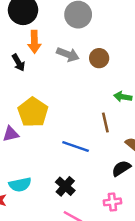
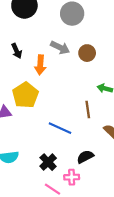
orange arrow: (34, 42) -> (40, 65), moved
black semicircle: (121, 168) -> (85, 157), moved
pink cross: (112, 202) -> (72, 177), moved

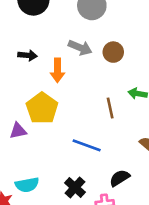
black arrow: (17, 51) -> (28, 55), turned -56
brown line: (88, 110) -> (110, 108), moved

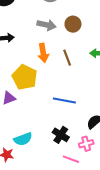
orange arrow: (57, 70) -> (43, 53), moved
brown line: (110, 108) -> (67, 58), moved

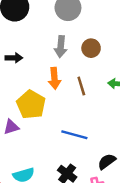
gray arrow: (46, 25) -> (61, 47), turned 78

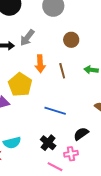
gray arrow: (61, 47) -> (27, 38), moved, turned 30

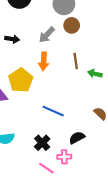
gray arrow: (27, 38) -> (47, 35), moved
brown circle: (71, 40) -> (72, 25), moved
brown line: (62, 71) -> (76, 61), moved

